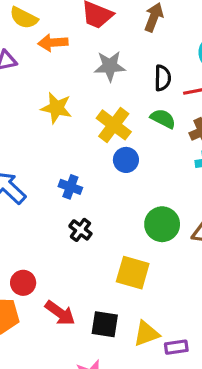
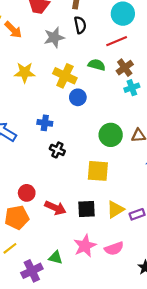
orange arrow: (53, 43) -> (13, 30), turned -120
black semicircle: (163, 78) -> (80, 25), moved

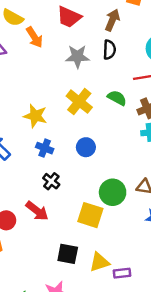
yellow star: (25, 72) -> (35, 116), moved
blue circle: (78, 97) -> (86, 147), moved
green circle: (111, 135) -> (113, 192), moved
red arrow: (55, 208) -> (37, 211), moved

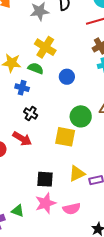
green semicircle: (117, 98) -> (36, 68), moved
blue circle: (86, 147) -> (67, 77), moved
black square: (68, 254) -> (45, 179), moved

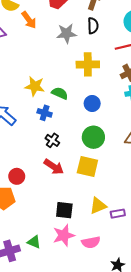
yellow cross: (45, 47) -> (88, 64), moved, turned -35
green circle: (81, 116) -> (93, 137), moved
red arrow: (22, 139) -> (54, 167), moved

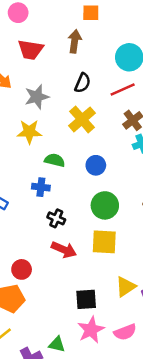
black semicircle: (93, 26) -> (83, 83), moved, turned 35
gray star: (67, 33) -> (37, 97), moved
yellow cross: (88, 64) -> (82, 119), turned -30
yellow star: (35, 86) -> (29, 132), moved

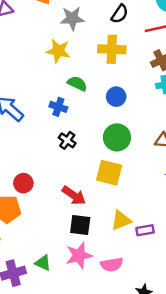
yellow cross: (82, 119) -> (112, 49), turned 32
red arrow: (64, 250) -> (74, 195), moved

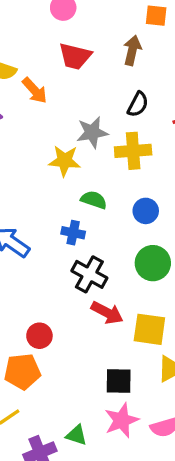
gray star: (72, 18) -> (92, 132), moved
black cross: (67, 140) -> (89, 274), size x1.5
yellow square: (109, 173) -> (149, 329), moved
red arrow: (74, 195) -> (107, 313), moved

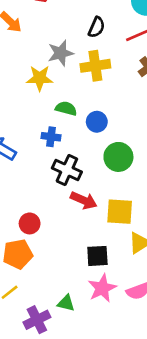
blue circle: (146, 211) -> (97, 122), moved

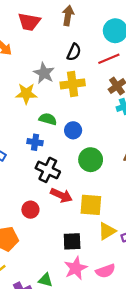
gray star: (61, 53) -> (44, 73), turned -30
red circle: (30, 223) -> (30, 210), moved

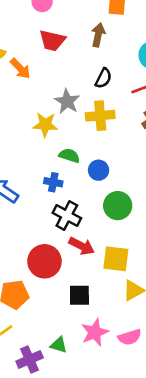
red circle: (30, 210) -> (44, 261), size x1.6
black square: (72, 241) -> (79, 295), moved

